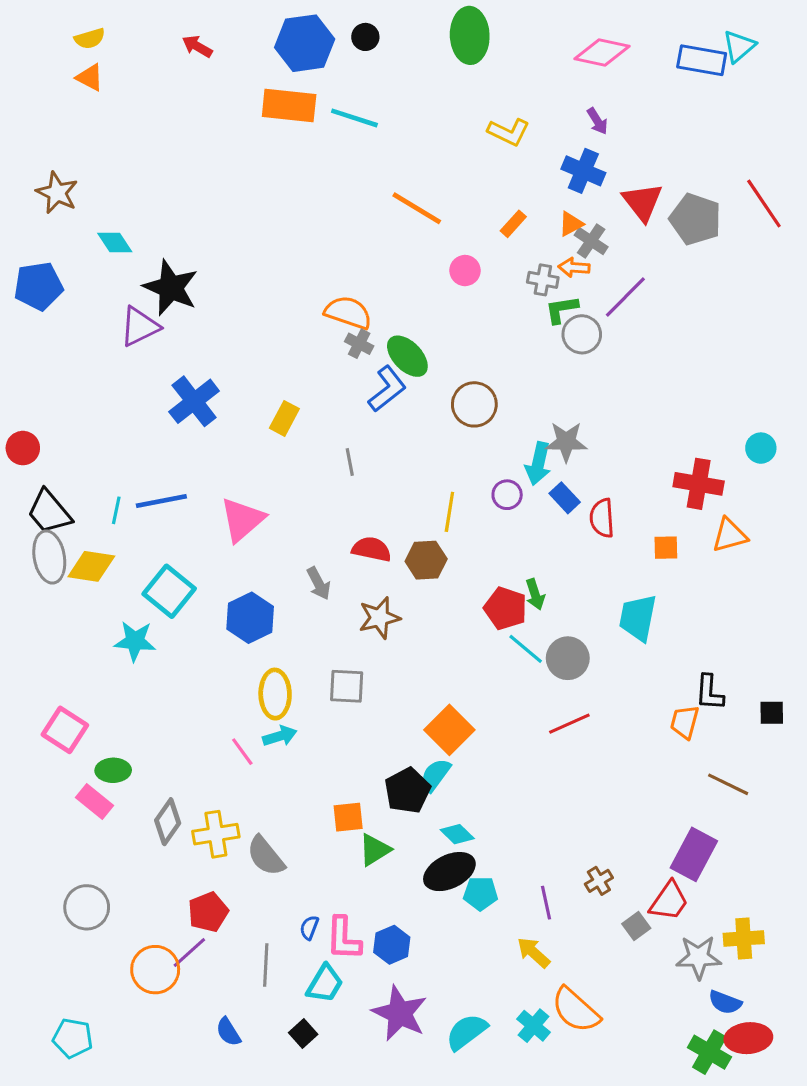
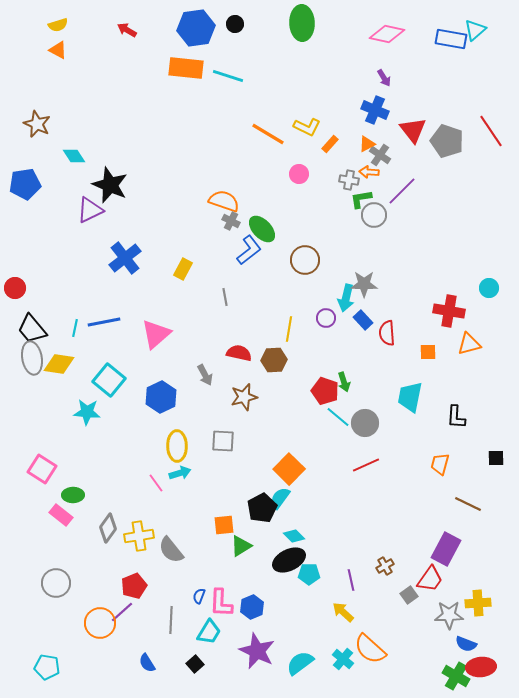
yellow L-shape: (509, 132) -> (307, 127), moved
black L-shape: (709, 692) -> (456, 417), moved

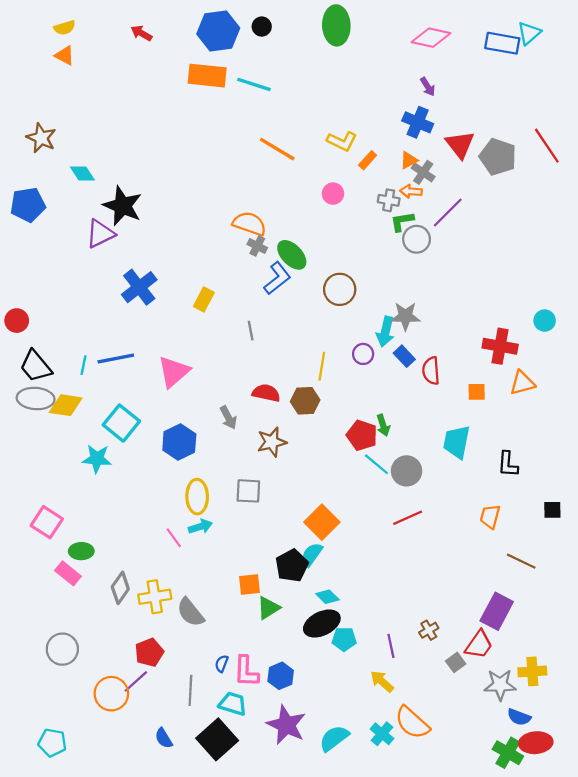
orange line: (268, 134) -> (277, 149), moved
gray ellipse: (32, 358) -> (36, 399), turned -76
cyan trapezoid: (209, 632) -> (233, 704), turned -104
black square: (195, 664) -> (217, 739), size x2.0

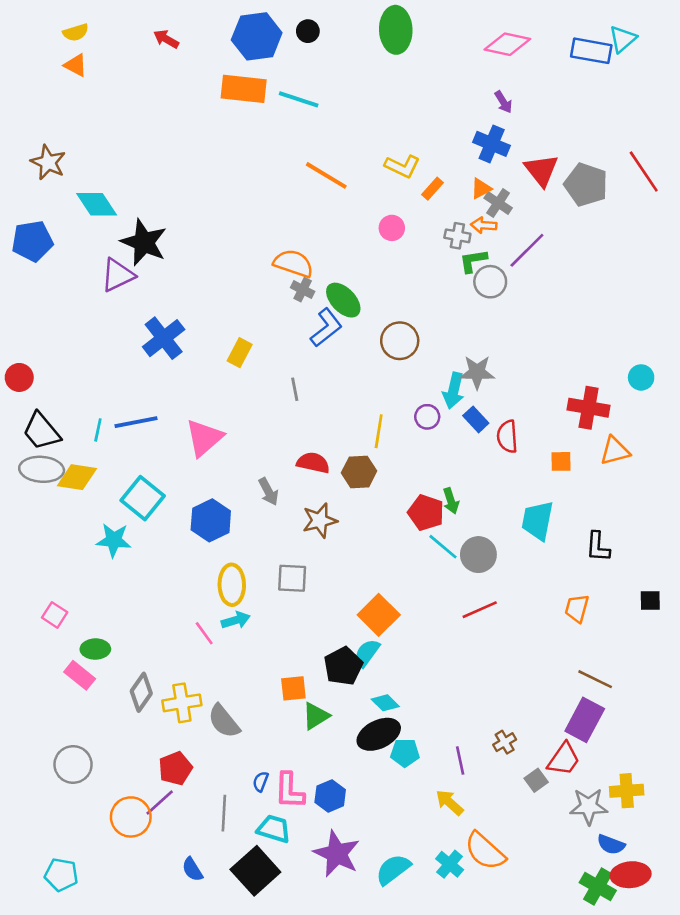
cyan diamond: (82, 174) -> (97, 204), size x1.4
pink square: (47, 522) -> (55, 615), size x0.7
brown line: (521, 561) -> (595, 679), moved

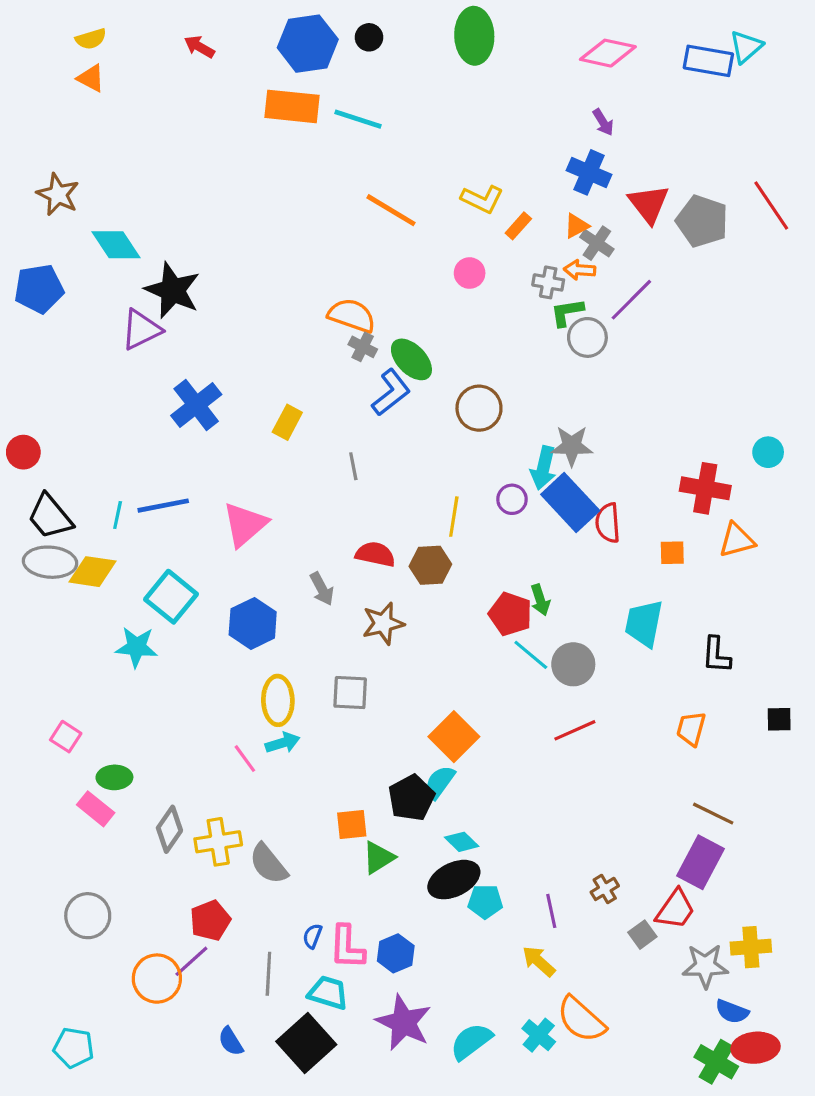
blue rectangle: (476, 419) -> (570, 502), size x1.8

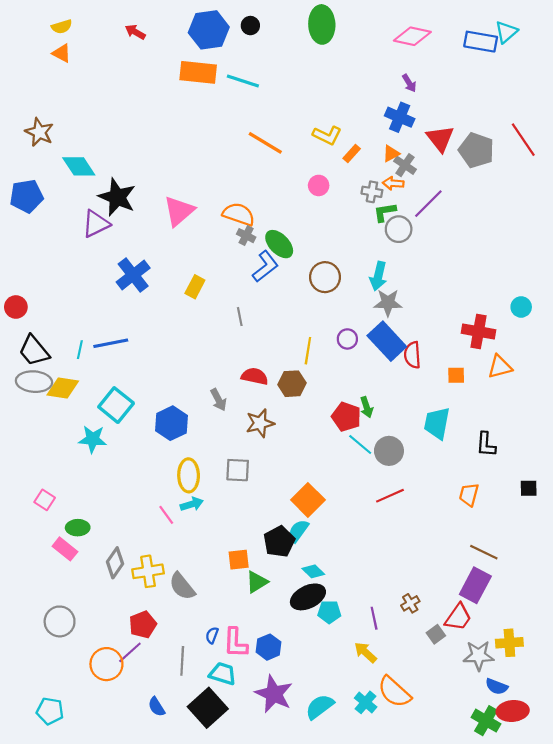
cyan arrow: (543, 468) -> (378, 276), moved
pink triangle: (245, 524) -> (179, 211), moved

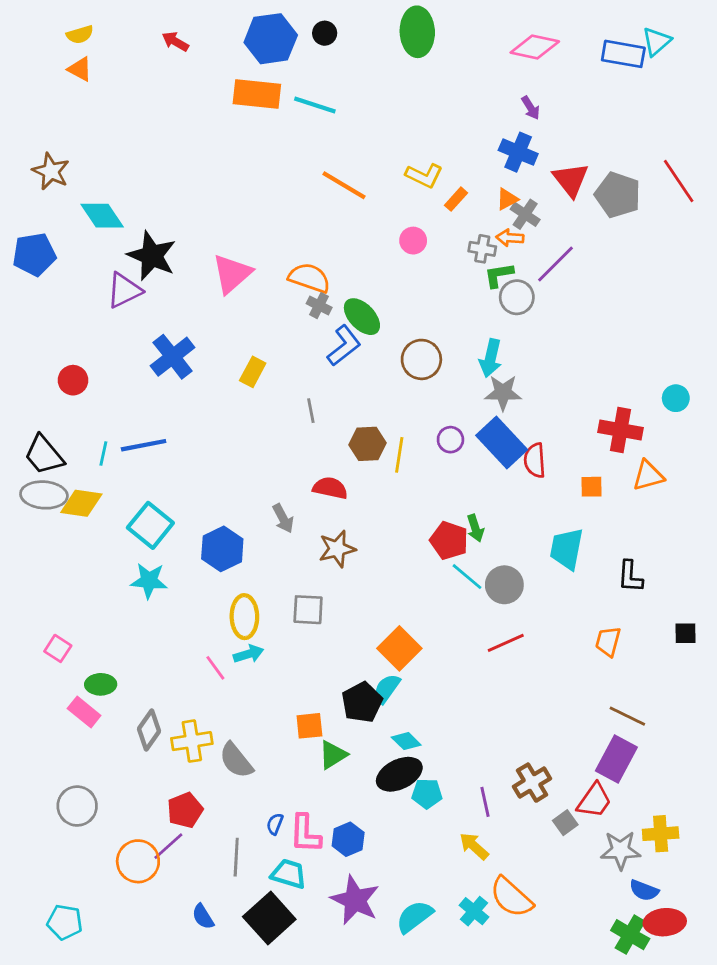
red circle: (16, 307) -> (73, 380), moved
brown hexagon: (292, 384) -> (367, 444), moved
cyan star: (93, 439) -> (149, 581), moved
brown cross: (410, 603) -> (532, 783), size x1.5

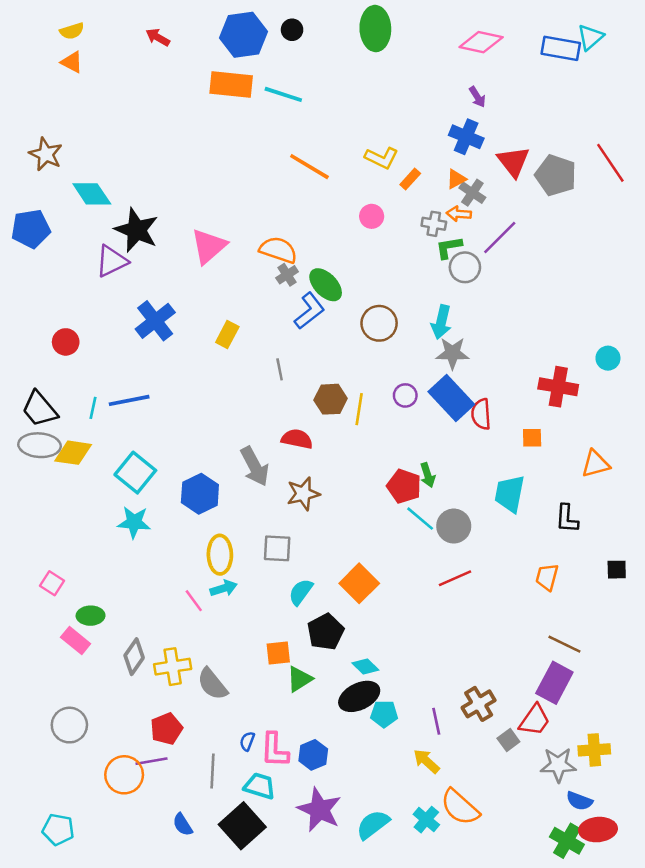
gray cross: (319, 306) -> (287, 275), turned 30
orange triangle: (648, 476) -> (596, 464), moved
gray arrow: (283, 518) -> (255, 466), size x1.5
cyan semicircle: (387, 689) -> (301, 592), moved
purple line: (168, 846) -> (151, 761), turned 32

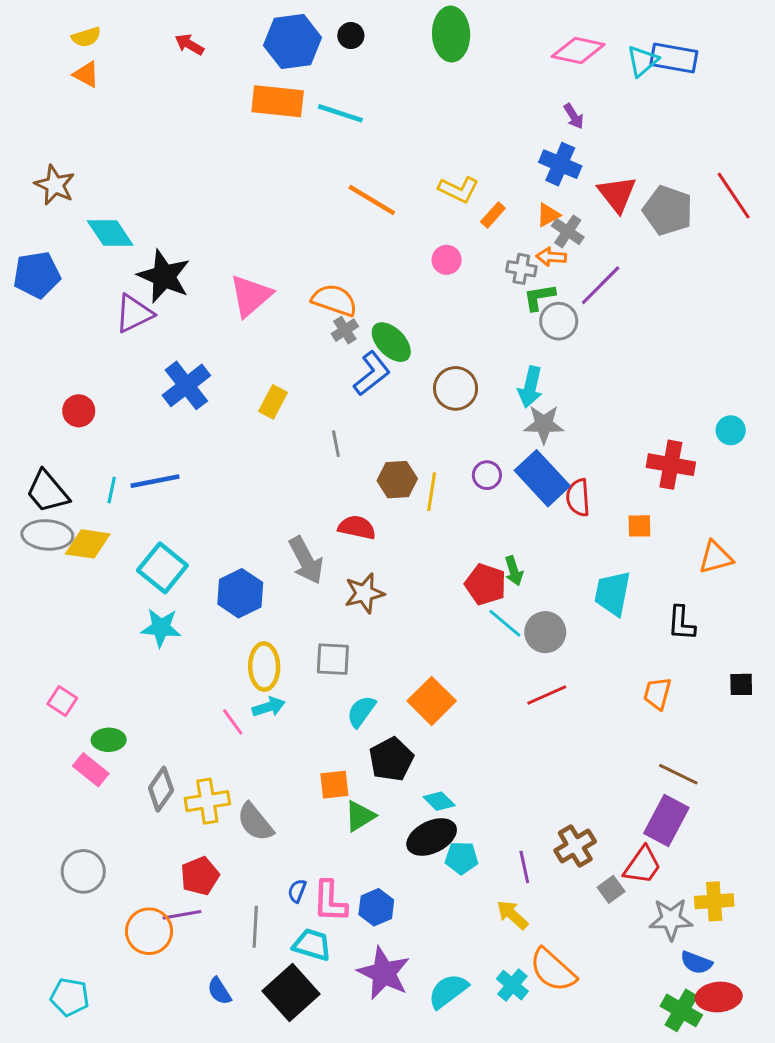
cyan triangle: (591, 37) -> (642, 61), moved

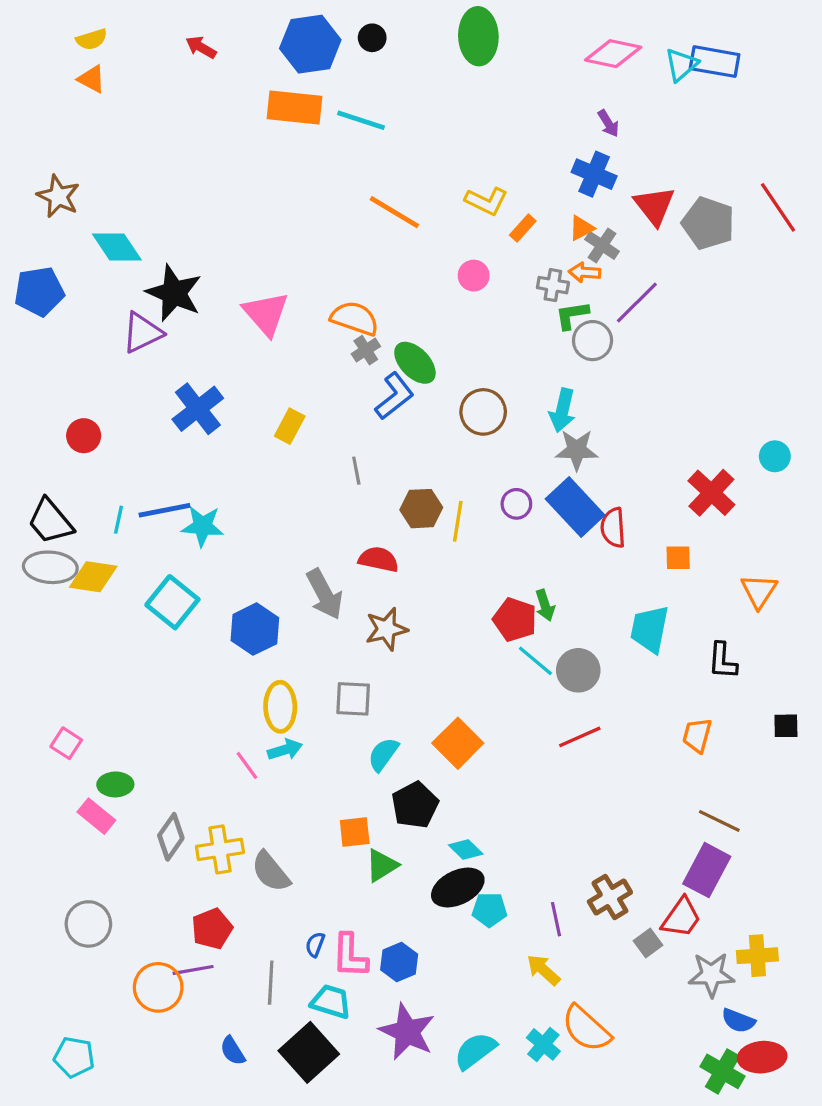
pink triangle: (251, 296) -> (266, 314), turned -30
red cross: (671, 465) -> (711, 493), turned 33
orange triangle: (716, 557) -> (759, 591), turned -42
cyan star: (161, 628) -> (203, 526), moved

